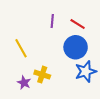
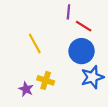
purple line: (52, 21) -> (68, 12), moved
yellow line: (21, 48) -> (35, 43), moved

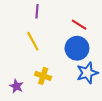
purple line: (68, 12) -> (37, 11), moved
purple star: (26, 89) -> (16, 86), moved

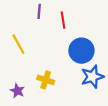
red line: (79, 25) -> (63, 20), moved, turned 49
yellow line: (33, 41) -> (18, 44), moved

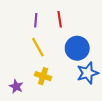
purple line: (39, 11) -> (36, 20), moved
yellow line: (18, 44) -> (38, 47), moved

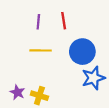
yellow line: (38, 47) -> (41, 50), turned -60
yellow cross: (43, 76) -> (39, 96), moved

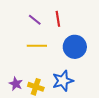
purple line: (38, 22) -> (35, 20), turned -56
blue star: (93, 78) -> (63, 81), moved

